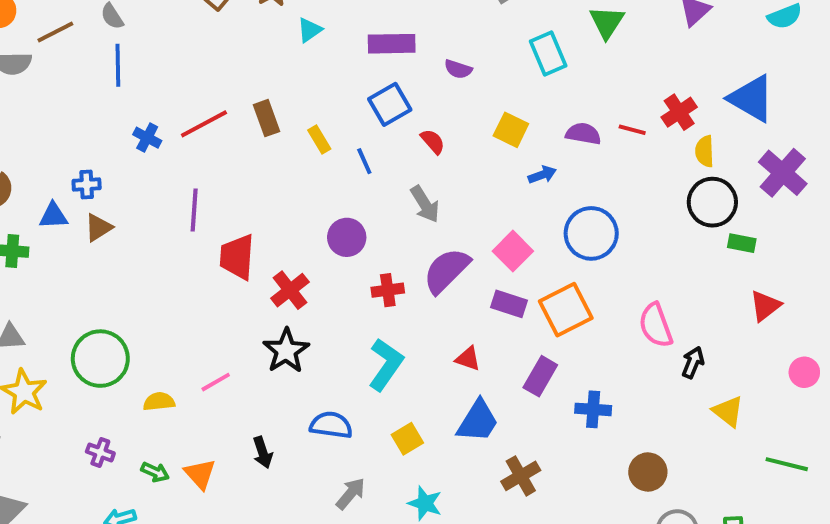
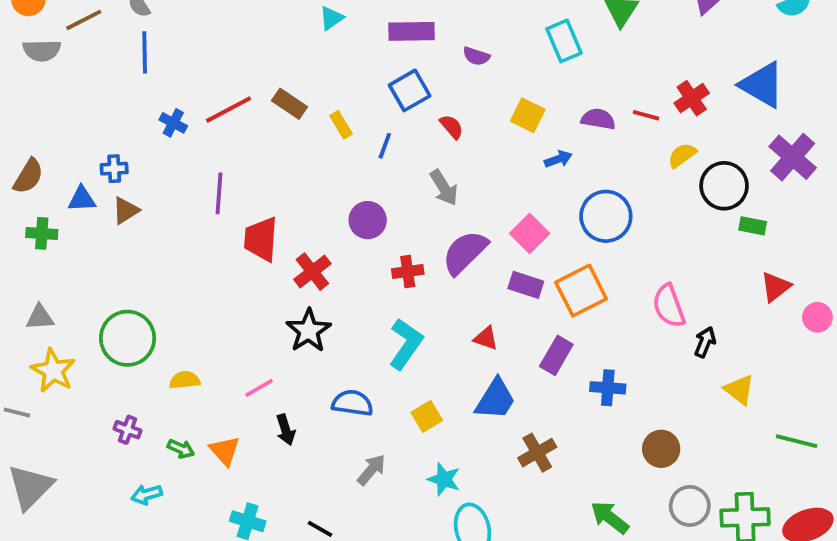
brown rectangle: (267, 118) -> (290, 104), turned -36
yellow semicircle: (705, 151) -> (682, 155), moved, turned 56
blue line: (364, 161) -> (385, 146), turned 44
pink circle: (804, 372) -> (817, 317), moved
pink line: (216, 382) -> (259, 388), moved

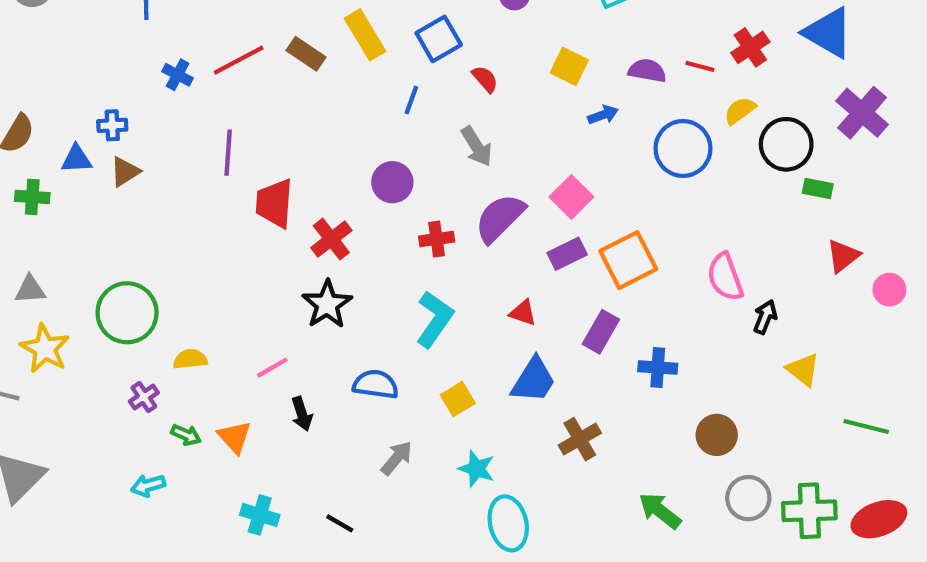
yellow rectangle: (341, 125) -> (365, 35), moved, size x1.6
blue circle: (606, 216) -> (683, 148), moved
purple rectangle: (526, 285) -> (567, 254), turned -44
purple cross: (128, 430) -> (144, 397), moved, turned 36

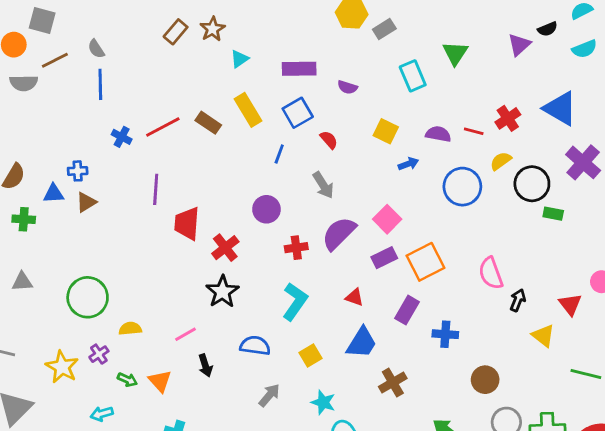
red triangle: (843, 256) -> (570, 304), moved, turned -30
yellow star: (45, 349) -> (62, 367), moved

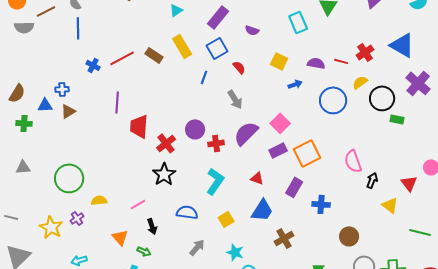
purple rectangle: (299, 69) -> (218, 17), turned -50
purple circle: (266, 209) -> (195, 129), moved
green arrow: (127, 380) -> (144, 251), moved

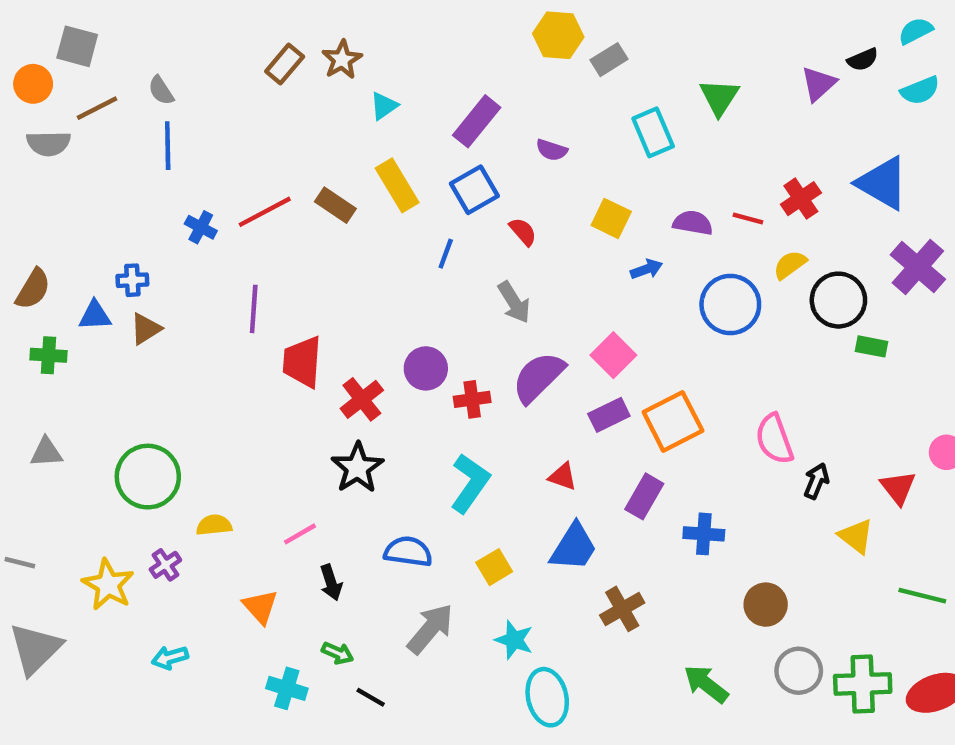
gray arrow: (197, 247) -> (430, 629), size x1.4
green arrow: (144, 251) -> (338, 653), moved

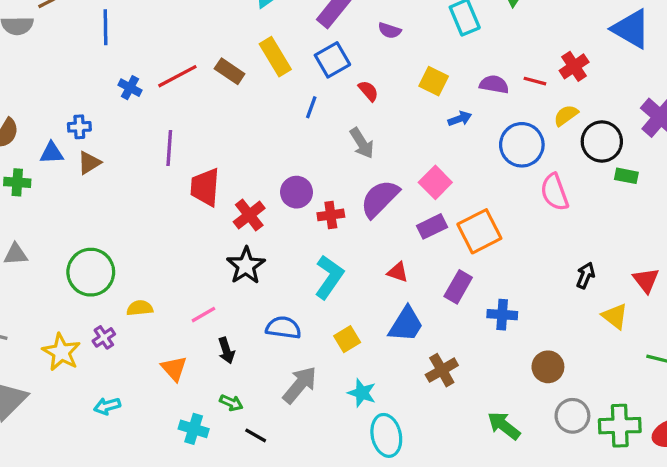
blue triangle: (883, 183) -> (631, 29), moved
pink semicircle: (774, 439) -> (554, 192), moved

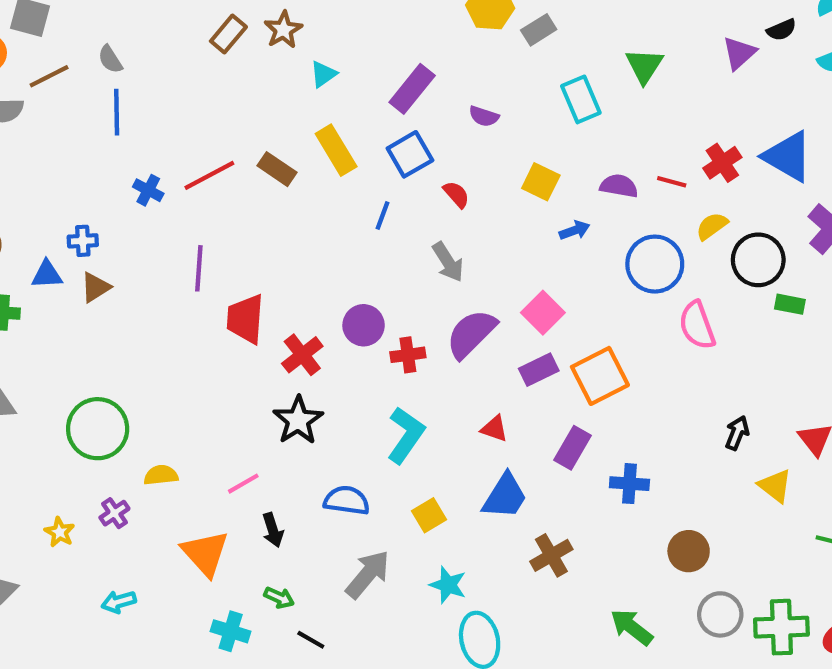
blue triangle: (631, 29) -> (788, 156), moved
yellow star: (61, 352) -> (60, 532), size x0.6
orange triangle: (174, 368) -> (205, 553), size x1.4

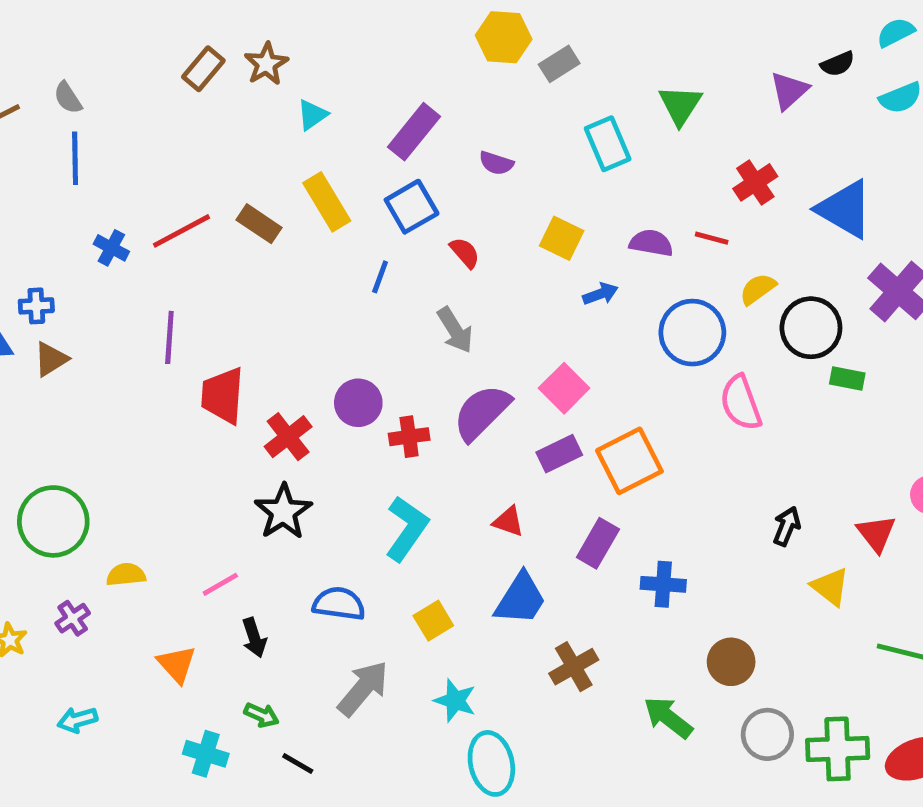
red cross: (722, 163) -> (755, 182), moved
orange triangle: (205, 553) -> (177, 664), size x0.7
green arrow: (632, 627) -> (668, 717), moved

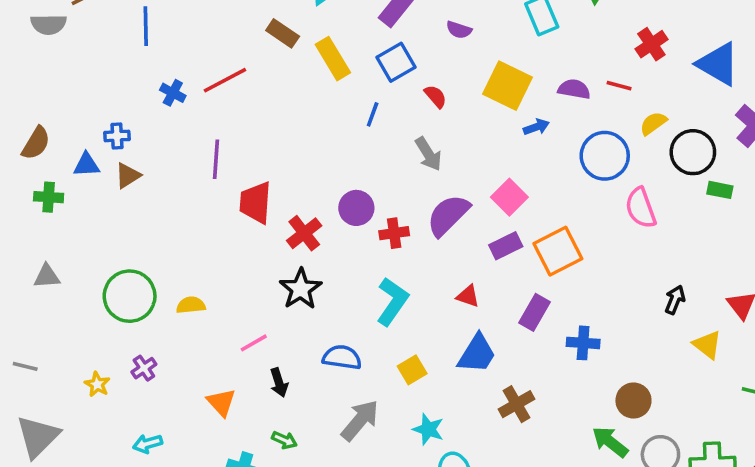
brown rectangle: (259, 224) -> (283, 33), moved
yellow square: (562, 238) -> (508, 86), size x1.5
yellow semicircle: (126, 575) -> (191, 305), moved
green arrow: (668, 717) -> (610, 442), moved

